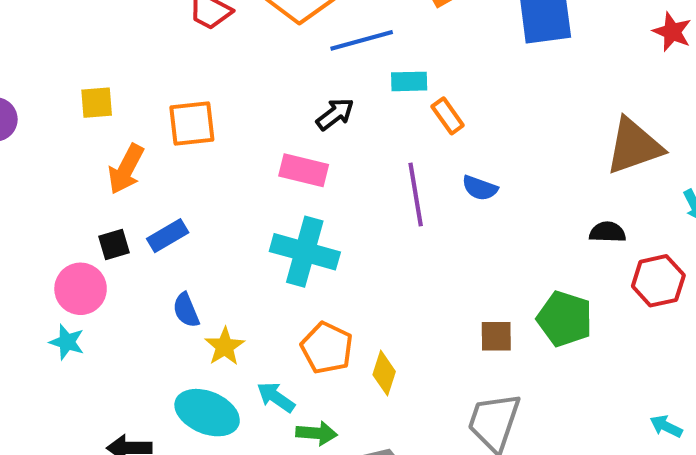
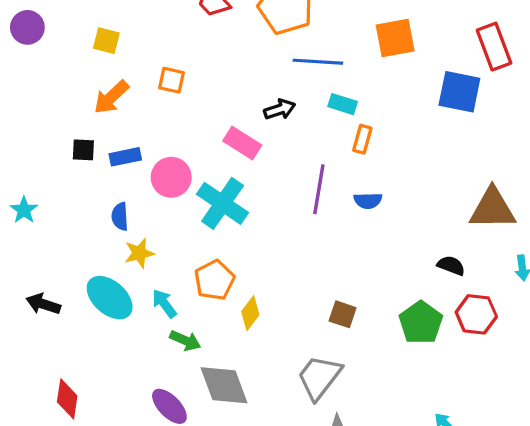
orange rectangle: (448, 116) -> (362, 139), turned 32
orange square: (192, 124) -> (171, 80), size x0.7
blue semicircle: (480, 188) -> (368, 201), turned -40
pink circle: (81, 289) -> (171, 177), moved
green pentagon: (565, 319) -> (421, 323), moved

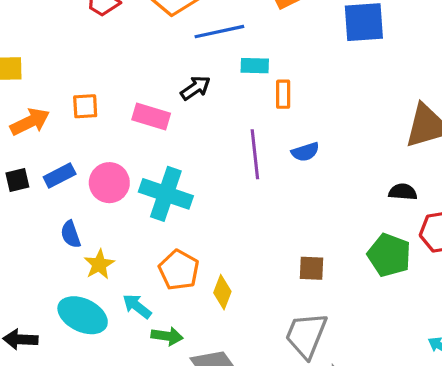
orange square: (171, 80) -> (85, 106), moved
orange arrow: (111, 97) -> (30, 122), turned -147
pink rectangle: (242, 143) -> (151, 116), moved

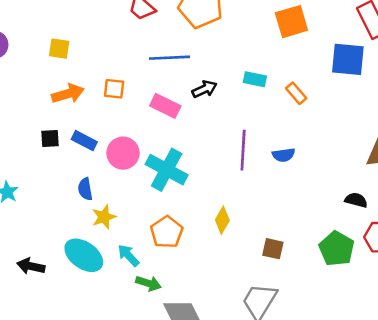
blue line: (219, 32) -> (169, 58), moved
orange rectangle: (283, 94) -> (296, 93), moved, turned -50
blue rectangle: (60, 175) -> (84, 141), turned 45
yellow diamond: (222, 292) -> (222, 220), moved

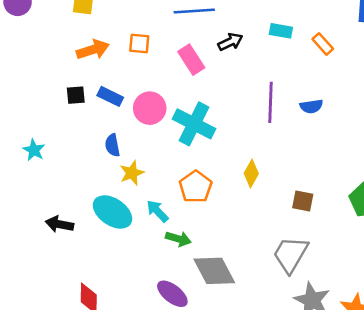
pink rectangle: (165, 106) -> (191, 60), turned 32

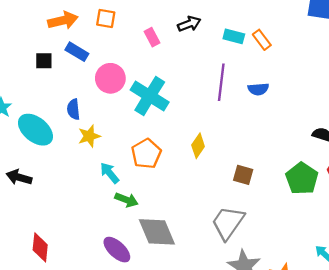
cyan rectangle: (281, 31) -> (234, 36), moved
orange rectangle: (323, 44) -> (262, 40), moved
pink rectangle: (191, 60) -> (152, 37), size x0.7
blue rectangle: (110, 96) -> (77, 52), moved
cyan ellipse: (113, 212) -> (35, 130), moved

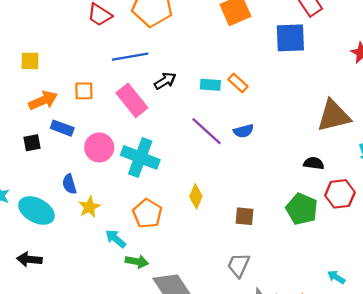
pink rectangle: (152, 37) -> (132, 100), size x1.8
purple line: (221, 82) -> (207, 131), turned -44
gray trapezoid: (228, 223) -> (239, 265), size x0.7

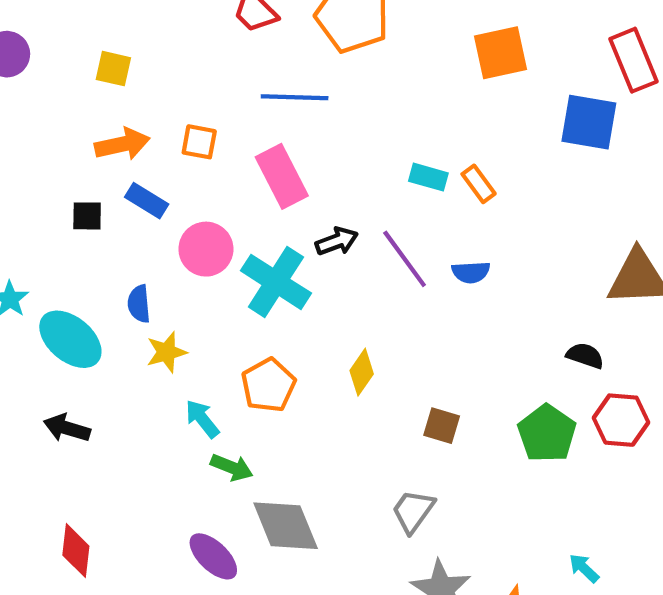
black arrow: (165, 81) -> (337, 241), moved
black arrow: (29, 259) -> (67, 428), moved

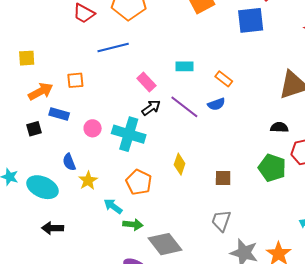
pink rectangle: (282, 176) -> (146, 82), moved, size x0.7
orange rectangle: (479, 184) -> (224, 79), moved
pink circle: (206, 249) -> (93, 128), size x0.7

